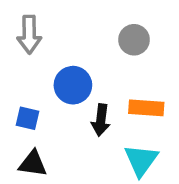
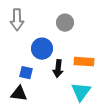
gray circle: (134, 40) -> (65, 23), moved
blue square: (28, 118) -> (26, 73), moved

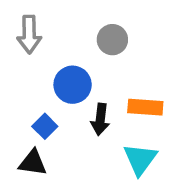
blue square: (26, 73) -> (45, 126), turned 32

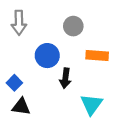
orange rectangle: (145, 107) -> (97, 56), moved
blue square: (45, 126) -> (14, 83), moved

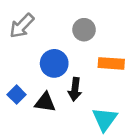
gray arrow: (19, 23) -> (22, 26), turned 45
black triangle: (21, 107) -> (45, 102), moved

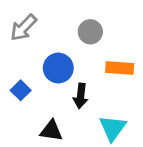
blue square: (17, 95) -> (21, 90), moved
black triangle: (45, 102) -> (51, 131), moved

